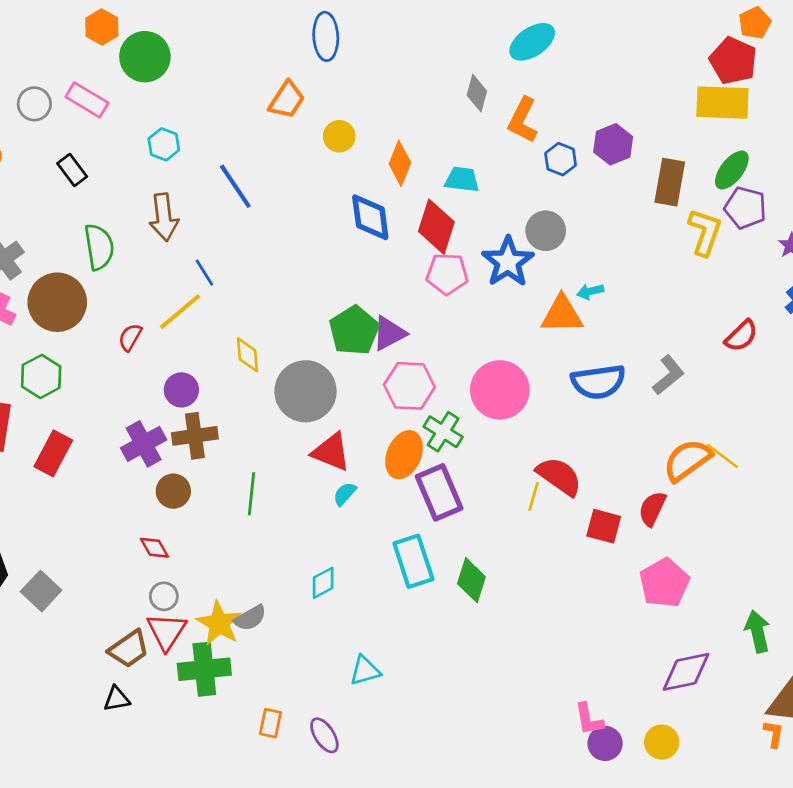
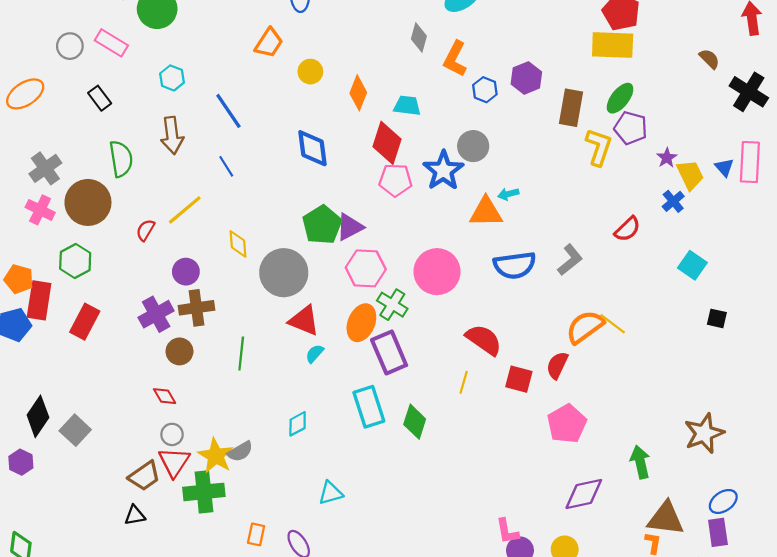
blue diamond: (370, 217) -> (312, 148), moved
blue line: (204, 273) -> (226, 166), moved
yellow line: (534, 497) -> (464, 382), moved

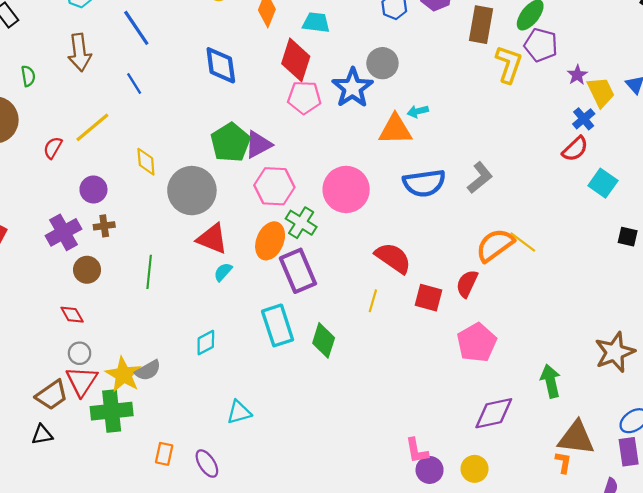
green semicircle: (121, 159) -> (28, 76), size x0.6
red semicircle: (627, 229) -> (575, 149), moved
brown cross: (197, 308) -> (104, 226), size x0.6

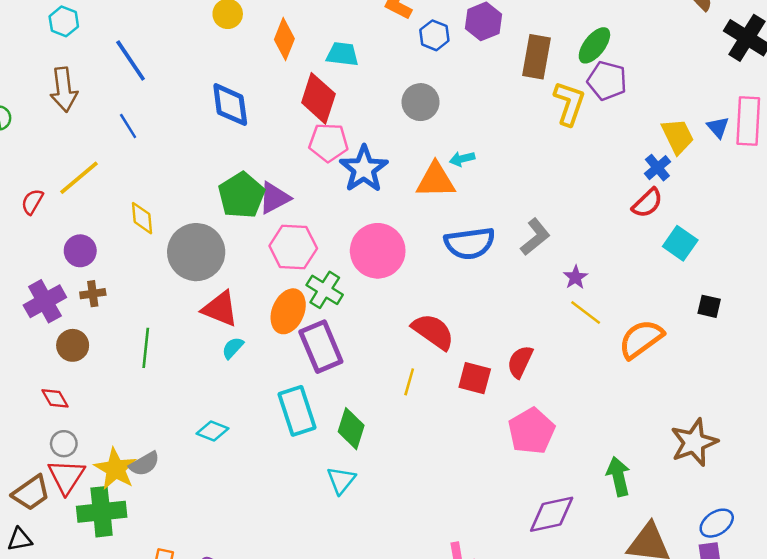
purple star: (577, 75) -> (576, 277), moved
blue star: (352, 88) -> (364, 169), moved
orange semicircle: (495, 245) -> (641, 339), moved
cyan diamond: (206, 343) -> (213, 431), turned 50
cyan triangle: (239, 412) -> (341, 480), moved, turned -35

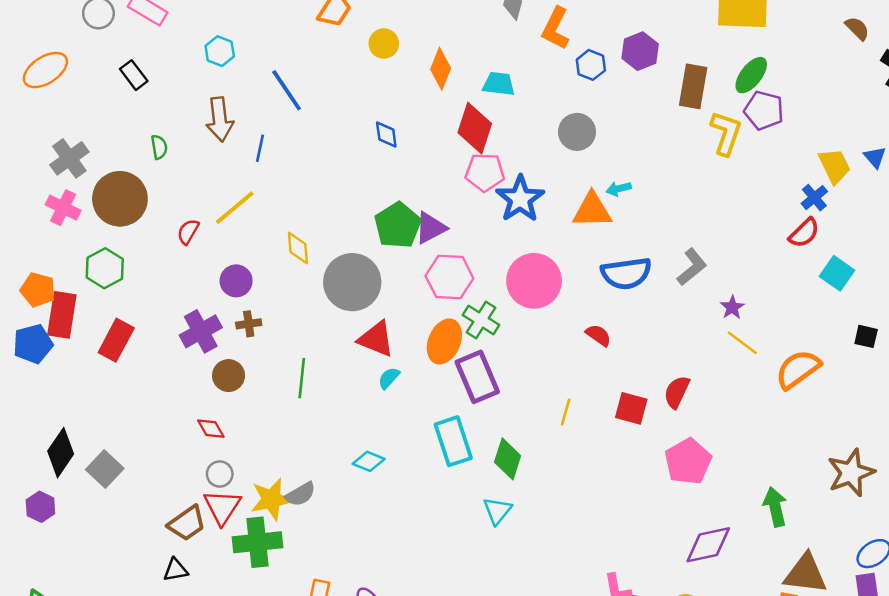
blue diamond: (230, 105) -> (386, 134), size x0.6
blue line: (128, 126) -> (260, 148), moved, turned 44
red semicircle: (433, 331) -> (598, 335), moved, size x0.6
yellow star: (115, 469) -> (271, 499), turned 30

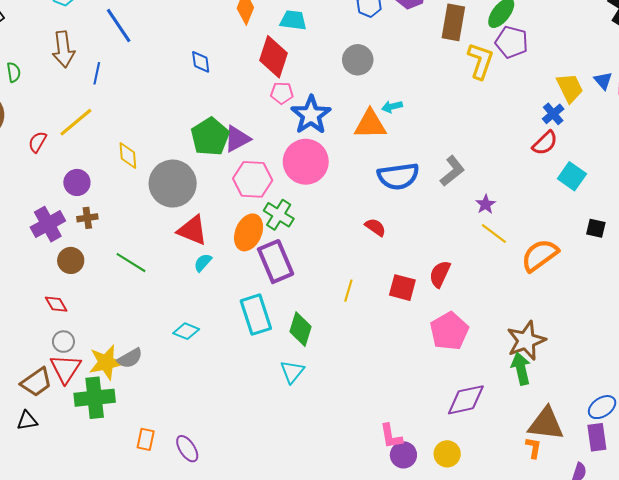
pink pentagon: (485, 172) -> (282, 93), size x0.7
pink circle: (534, 281) -> (306, 162), moved
green line: (302, 378) -> (131, 263), turned -64
brown star: (851, 473) -> (526, 341), moved

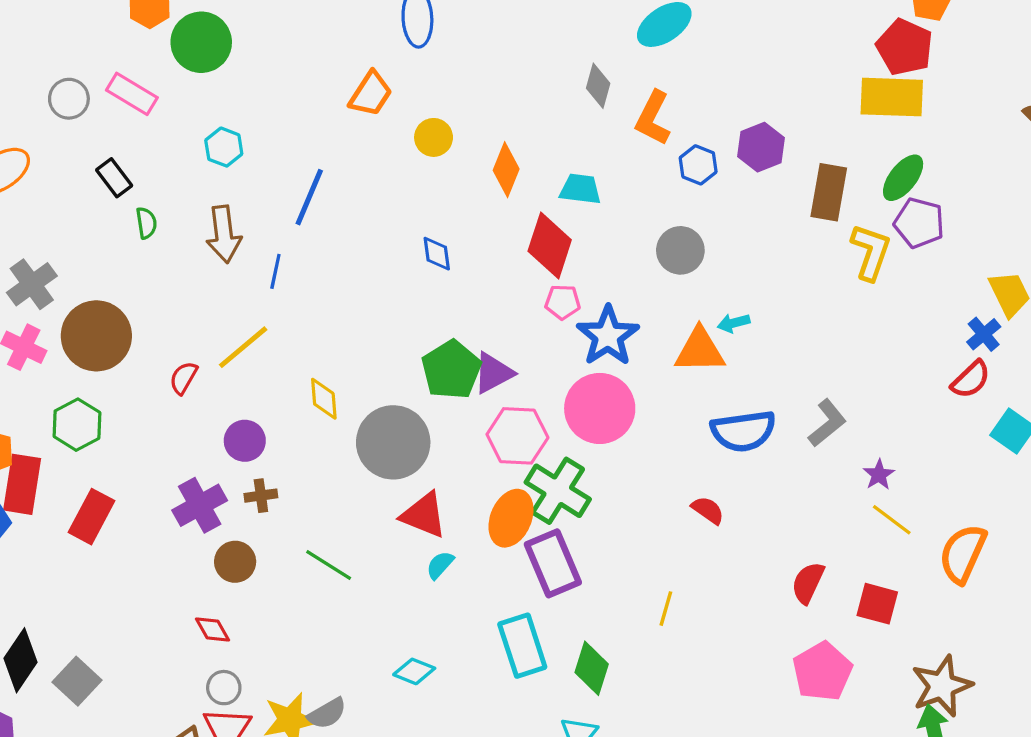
blue line: (119, 25) -> (309, 197), turned 57
green semicircle: (14, 72) -> (146, 223), moved
green cross: (279, 215) -> (558, 491), size x1.4
orange semicircle: (540, 255) -> (963, 554), turned -30
red square: (402, 288) -> (877, 604), moved

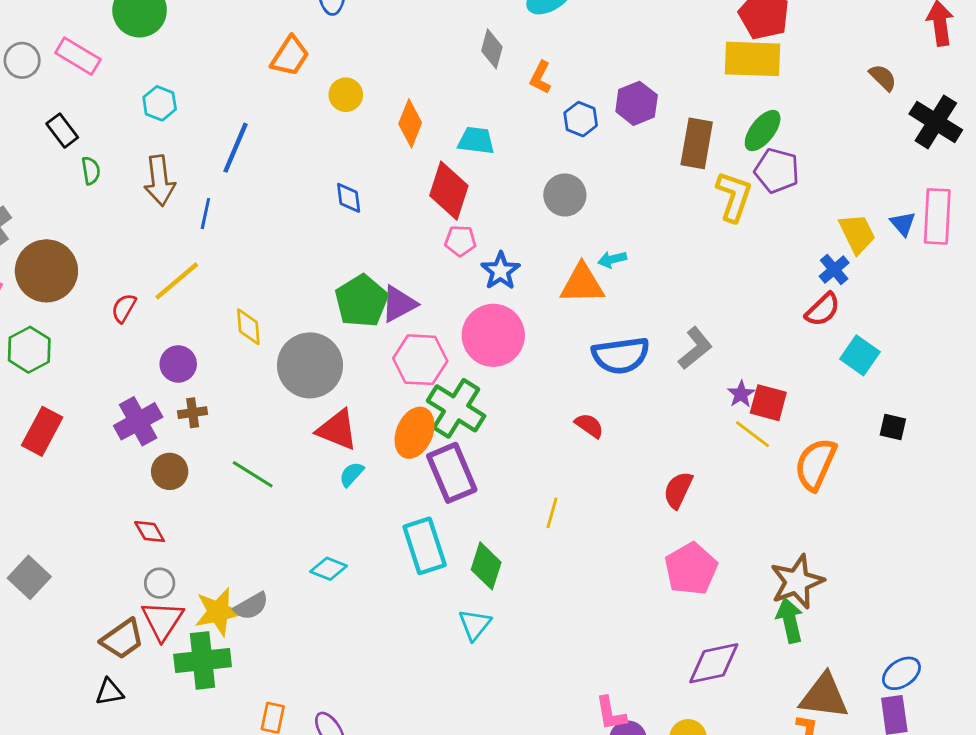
orange L-shape: (653, 118) -> (541, 78), size x0.7
blue star: (608, 336) -> (500, 271), size x0.7
red square: (877, 604) -> (768, 403), moved

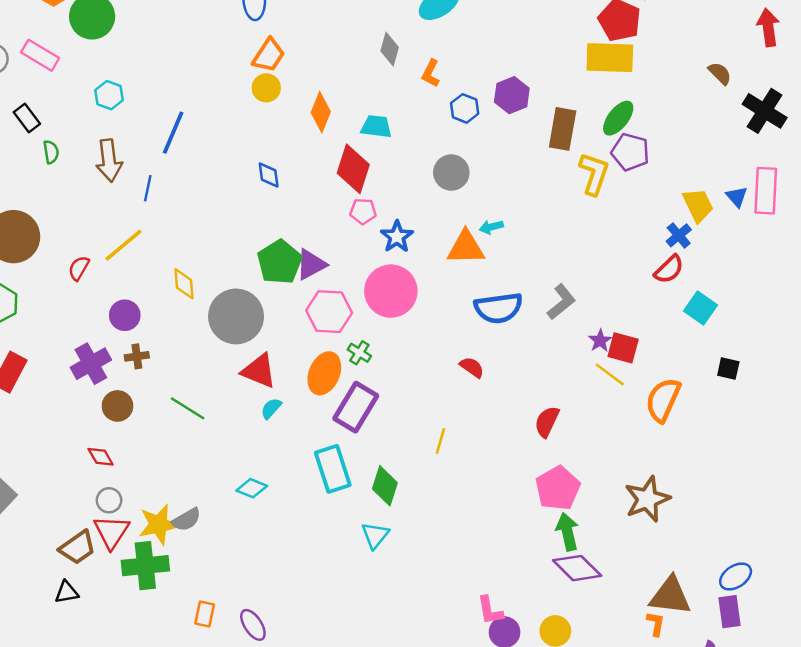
orange trapezoid: (290, 56) -> (269, 55), moved
green cross: (456, 408) -> (359, 353), size x0.5
purple rectangle: (452, 473) -> (356, 407), turned 54
green arrow: (790, 620) -> (567, 532), moved
purple diamond: (714, 663) -> (577, 568), turned 57

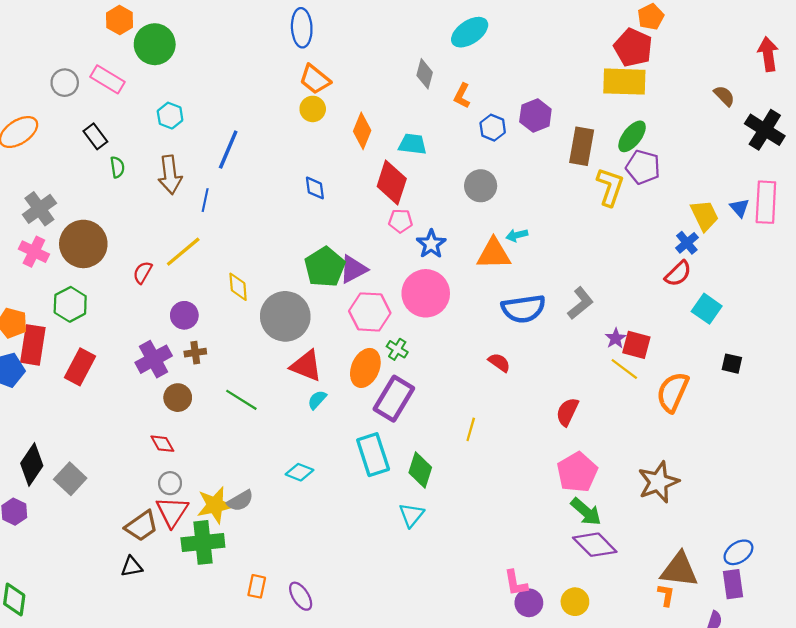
orange trapezoid: (269, 55) -> (315, 79), turned 96
green arrow: (567, 532) -> (586, 512), turned 144

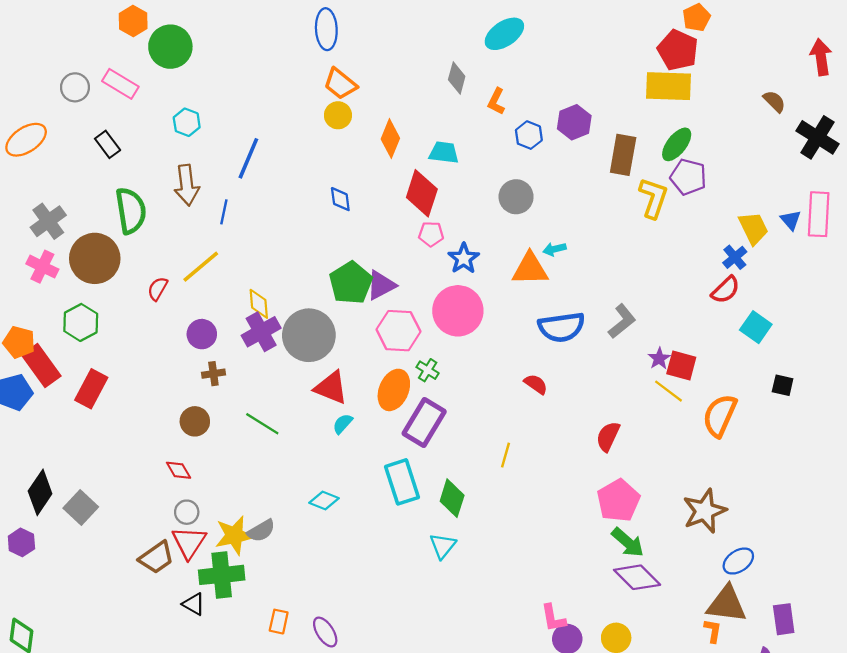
green semicircle: (117, 167) -> (131, 211), moved, size x2.0
red rectangle: (33, 345) -> (41, 365), turned -45
purple cross: (154, 359) -> (261, 332), moved
blue ellipse: (738, 552) -> (738, 561), moved
black triangle: (132, 567) -> (194, 604), moved, turned 40

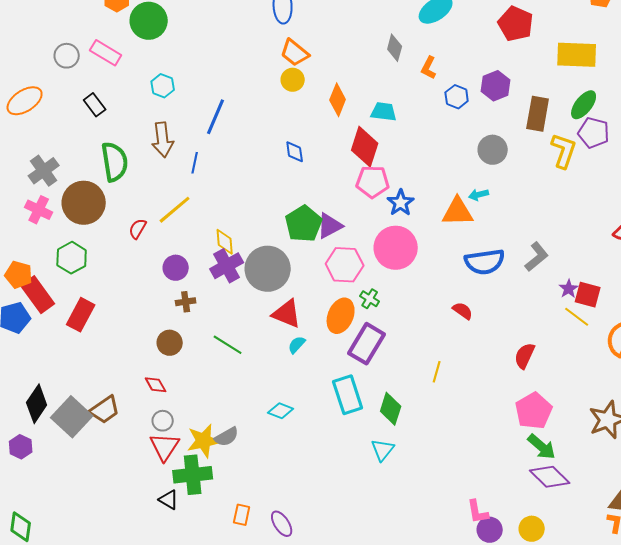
red pentagon: (678, 50) -> (516, 24), moved
gray circle: (516, 197) -> (493, 150), moved
pink pentagon: (431, 234) -> (373, 182), size x1.5
gray square: (81, 507) -> (72, 417), size x1.4
brown trapezoid: (156, 558) -> (105, 410), moved

